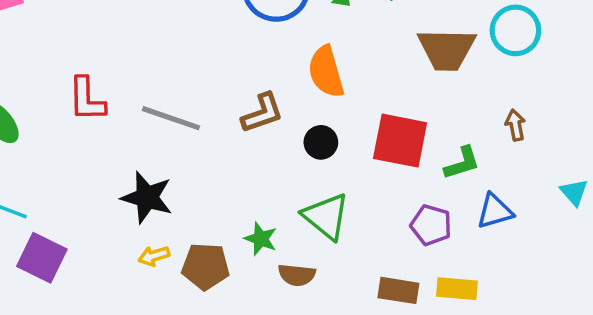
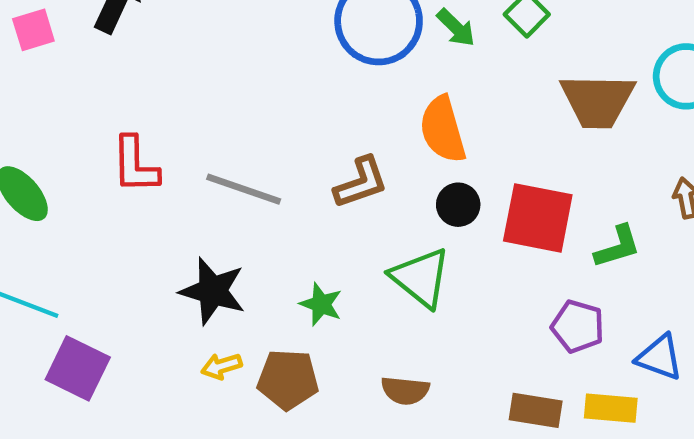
black circle: (321, 142) -> (458, 205), moved
blue triangle: (495, 211) -> (660, 357), moved, turned 36
green triangle: (326, 216) -> (421, 278), moved
green star: (261, 239) -> (321, 304), moved

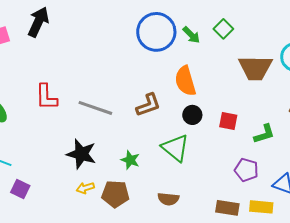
red square: (538, 218) -> (228, 121), size x0.6
purple square: (78, 368) -> (20, 189), size x0.7

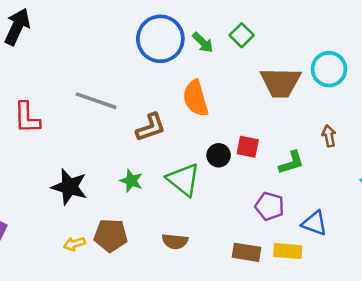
gray line: (95, 108) -> (96, 101), moved
black circle: (192, 115) -> (219, 155), moved
green star: (130, 160) -> (131, 181), moved
yellow arrow: (85, 188) -> (74, 244), moved

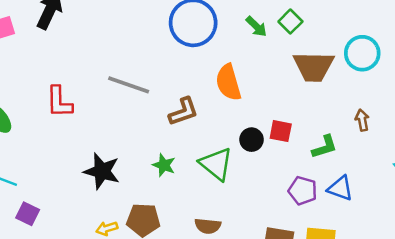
green square: (242, 35) -> (290, 22), moved
green arrow: (203, 42) -> (256, 26), moved
blue triangle: (314, 223) -> (340, 188), moved

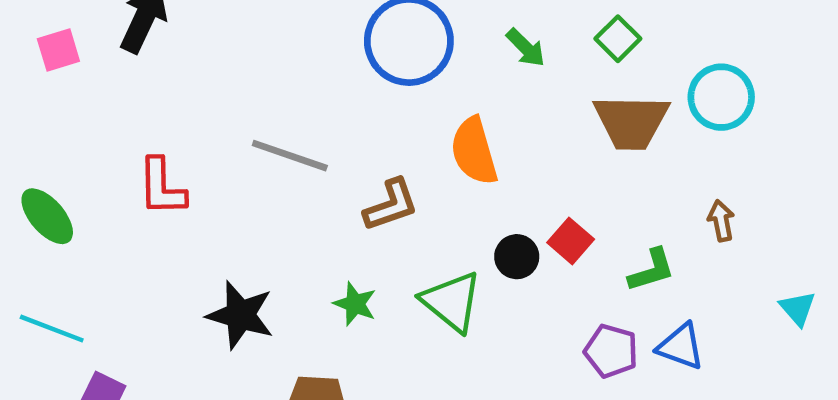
green square: (290, 22) -> (618, 39), moved
red square: (281, 131) -> (571, 241), turned 30

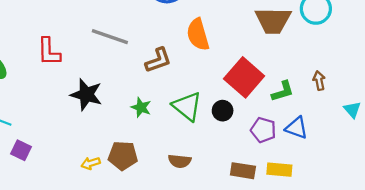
brown arrow: (721, 221) -> (319, 81), moved
red square: (571, 241) -> (244, 77), size x1.8
black circle: (517, 257) -> (223, 111), moved
black star: (240, 315) -> (86, 95), moved

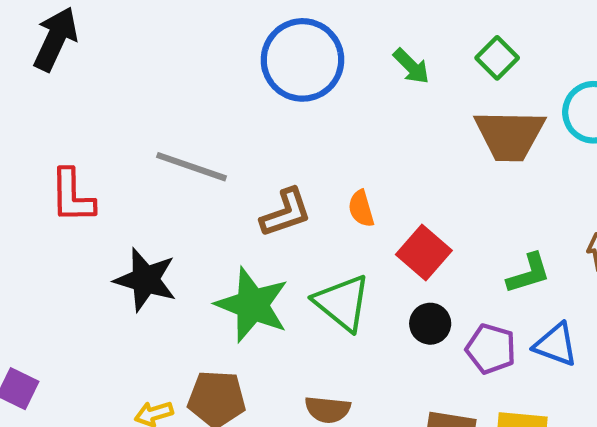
orange semicircle: (198, 34) -> (361, 209), moved, size x0.6
red square: (244, 77) -> (424, 252), moved, size x0.7
green star: (141, 107) -> (252, 305), size x1.8
black circle: (223, 111) -> (430, 324), moved

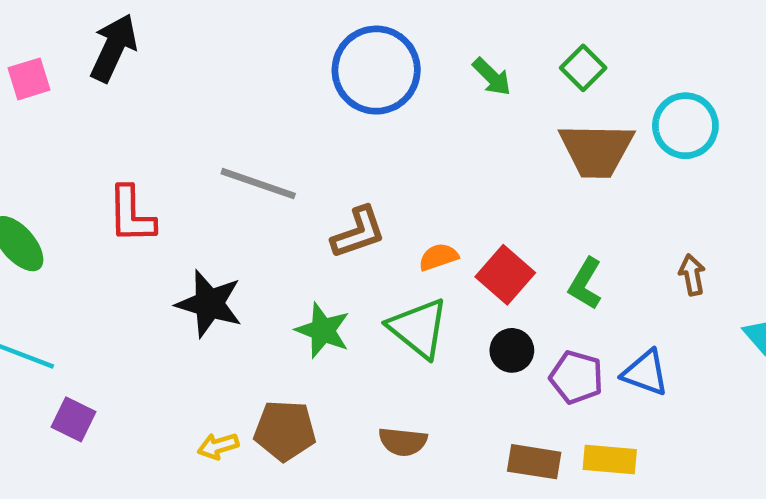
orange semicircle: (361, 209) -> (438, 257), moved, turned 87
green L-shape: (529, 273) -> (585, 284), moved, turned 138
green star: (252, 305) -> (323, 330), size x0.7

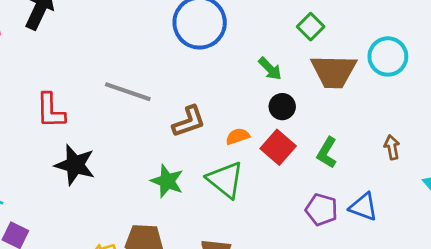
green square: (583, 68) -> (311, 27), moved
green arrow: (492, 77) -> (270, 69), moved
black star: (209, 304) -> (75, 165), moved
black circle: (512, 350) -> (282, 107), moved

